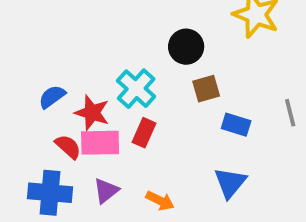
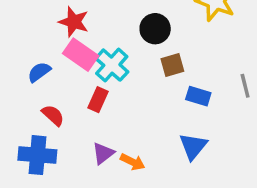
red star: (92, 113) -> (74, 22), moved
red rectangle: (144, 133) -> (98, 100), moved
pink rectangle: (100, 143) -> (81, 55), moved, turned 36
purple triangle: (106, 191) -> (103, 153), moved

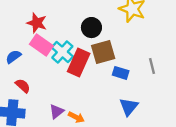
brown square: (172, 65) -> (103, 52), size x1.5
red rectangle: (98, 100) -> (79, 62), moved, size x1.6
blue triangle: (193, 146) -> (129, 107), moved

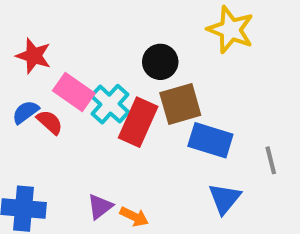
red star: (37, 23) -> (34, 56), moved
gray line: (152, 66) -> (271, 160), moved
blue rectangle: (121, 73) -> (210, 140), size x1.5
red semicircle: (23, 86) -> (50, 122), moved

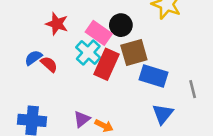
red star: (34, 56) -> (57, 24), moved
pink rectangle: (74, 92) -> (99, 33), moved

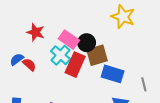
black circle: (121, 25) -> (87, 43), moved

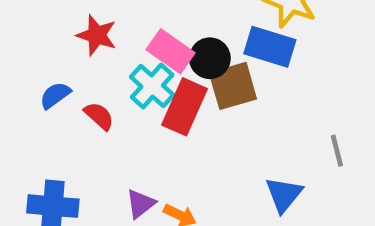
red semicircle: (29, 65) -> (99, 116), moved
blue rectangle: (113, 74) -> (270, 47), moved

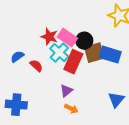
red star: (97, 35) -> (49, 37), moved
blue rectangle: (270, 47) -> (110, 55), moved
purple triangle: (141, 204) -> (66, 91), moved

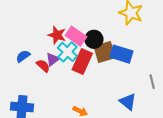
purple triangle: (66, 91) -> (53, 59), moved
blue triangle: (116, 100) -> (128, 102), turned -30

